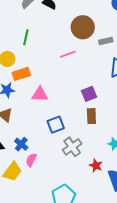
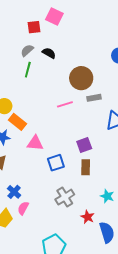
green line: (26, 37) -> (28, 70), moved
gray rectangle: (106, 41) -> (94, 98), moved
orange rectangle: (21, 74) -> (17, 122), turned 54
blue square: (56, 125) -> (56, 163), moved

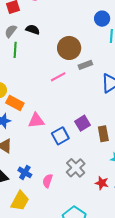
purple square: (84, 145) -> (82, 123), moved
brown rectangle: (86, 167) -> (103, 134), moved
pink semicircle: (23, 208) -> (48, 181), moved

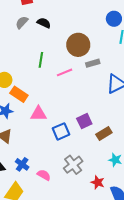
green line: (15, 50) -> (41, 60), moved
brown rectangle: (103, 134) -> (104, 134), turned 63
pink semicircle: (48, 181) -> (44, 175), turned 96

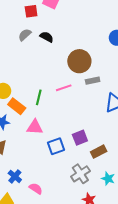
green line: (41, 60) -> (39, 97), moved
gray cross: (73, 165) -> (80, 174), moved

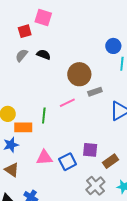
orange rectangle: (17, 106) -> (23, 127), turned -30
pink triangle: (35, 127) -> (44, 158), moved
purple square: (80, 138) -> (90, 150), turned 35

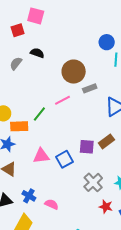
gray semicircle: (22, 55) -> (16, 63), moved
green line: (44, 116) -> (39, 114), turned 35
brown rectangle: (111, 161) -> (106, 141), moved

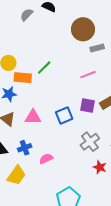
pink line: (62, 100) -> (88, 75), moved
pink triangle: (41, 156) -> (33, 117), moved
blue cross: (29, 196) -> (25, 148), turned 32
pink semicircle: (52, 204) -> (46, 159), turned -56

